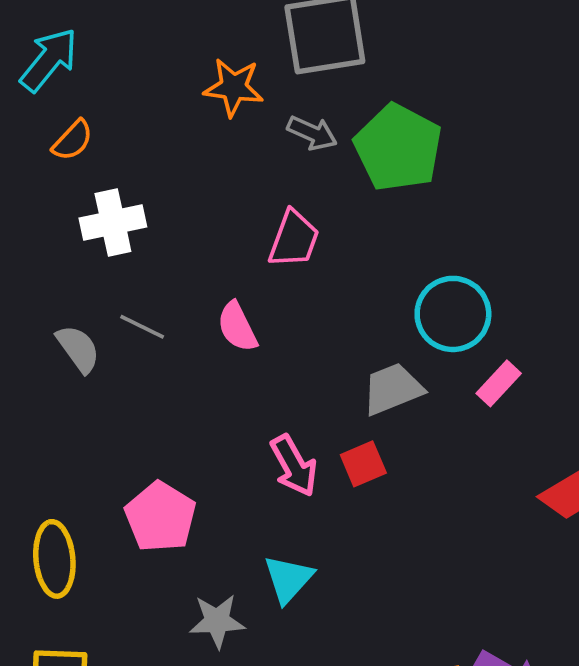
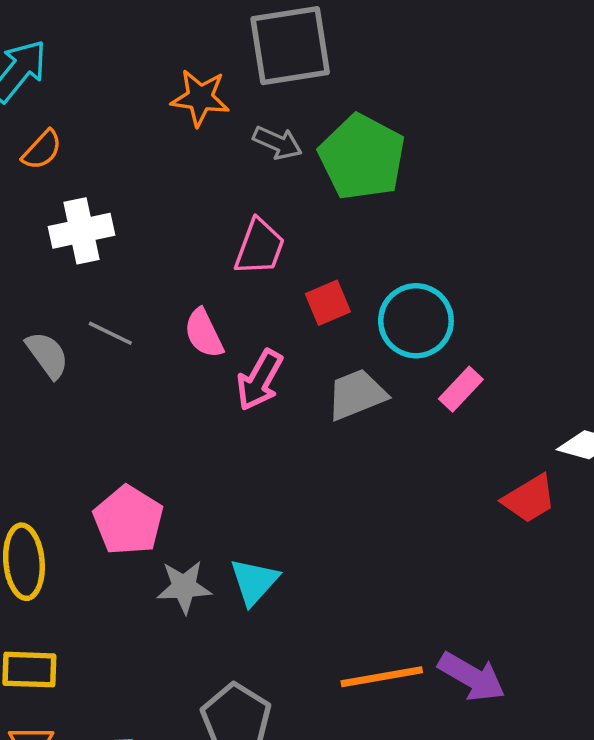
red square: (363, 464) -> (328, 303), moved
pink arrow: (294, 466) -> (260, 380), moved, turned 58
gray star: (217, 621) -> (184, 587), moved

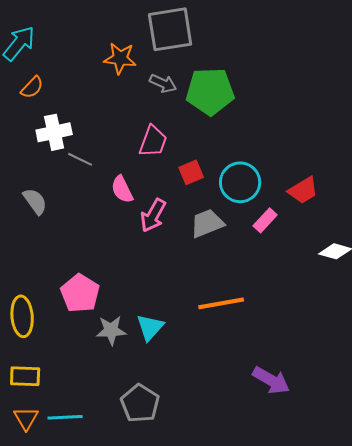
green pentagon: (362, 157) -> (210, 91), turned -30
gray line: (110, 333) -> (80, 159), moved
red trapezoid: (529, 499) -> (303, 190), moved
orange line: (382, 677) -> (221, 303), moved

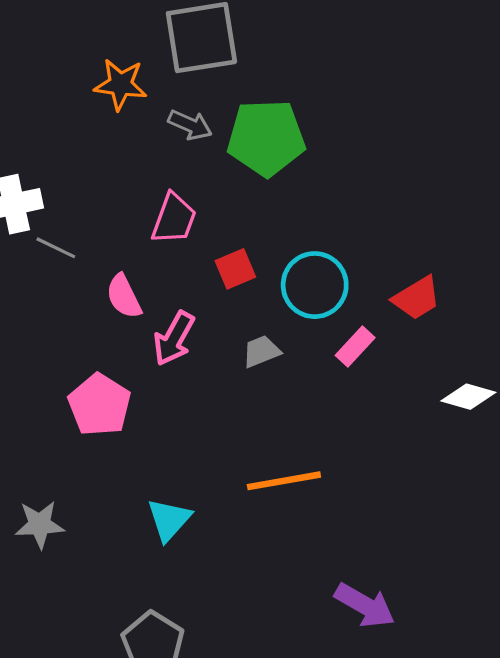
gray trapezoid: (207, 223) -> (261, 351), size x0.7
pink pentagon: (80, 293) -> (99, 405), moved
gray star: (111, 330) -> (40, 524), moved

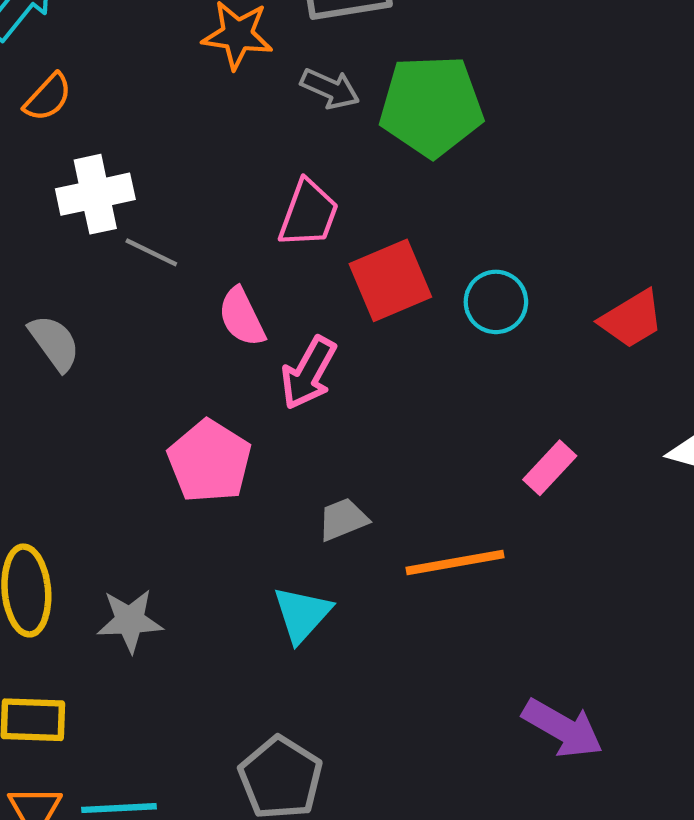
red square: (235, 269) -> (390, 280), size x1.5
cyan circle: (315, 285) -> (496, 302), size x0.7
pink rectangle: (355, 347) -> (550, 468), moved
gray trapezoid: (261, 351) -> (343, 519), moved

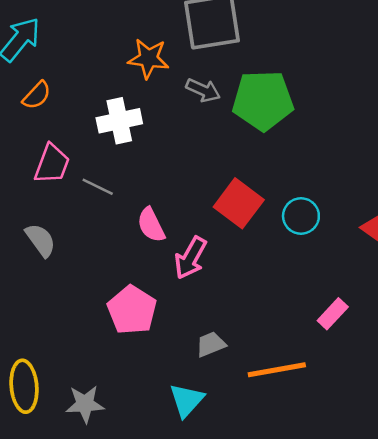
white cross: (95, 194) -> (119, 121), moved
pink trapezoid: (309, 214) -> (52, 164), moved
red square: (390, 280) -> (239, 203), turned -30

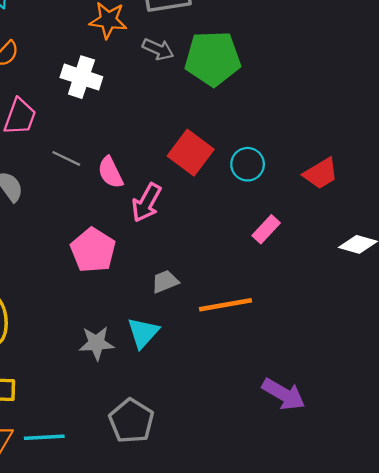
white cross: (119, 121) -> (81, 77), turned 30
gray line: (98, 187) -> (66, 158), moved
pink rectangle: (333, 314) -> (266, 229), moved
gray star: (85, 404) -> (97, 343), moved

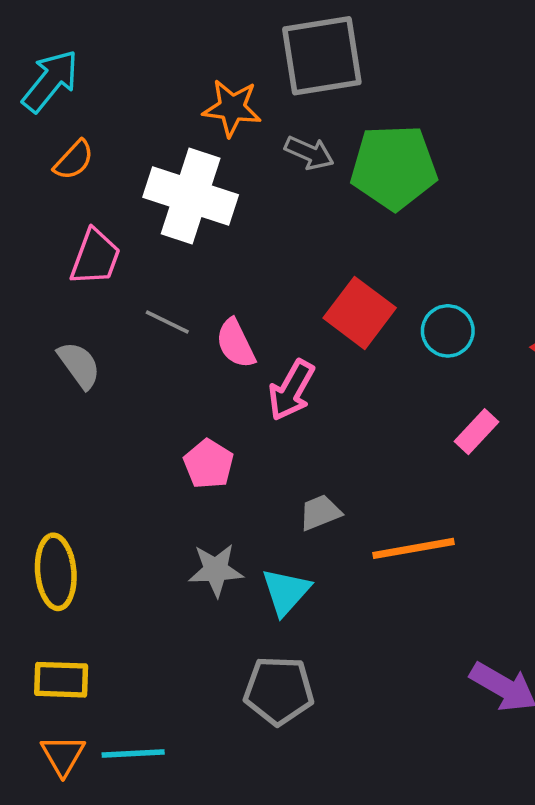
white cross: (81, 77) -> (191, 196), size x1.4
pink pentagon: (93, 250) -> (209, 464), size x0.7
gray star: (97, 343) -> (216, 570), moved
gray pentagon: (131, 421) -> (279, 691), moved, turned -30

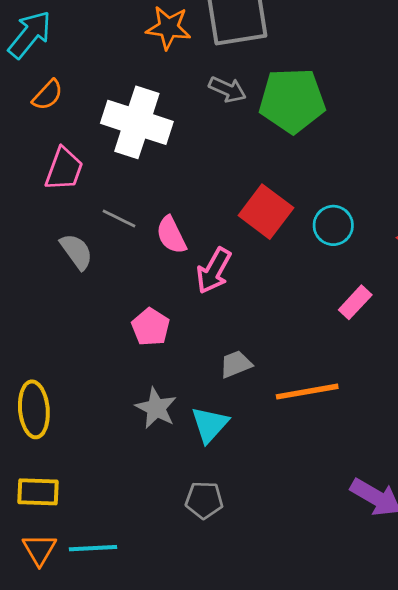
orange star: (232, 108) -> (168, 28), moved
gray semicircle: (79, 365) -> (76, 251), moved
gray star: (216, 570) -> (156, 408), turned 30
gray pentagon: (279, 691) -> (204, 500), size x0.7

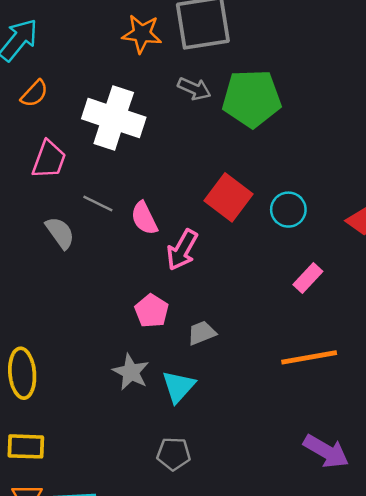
pink pentagon: (151, 327) -> (152, 311), moved
orange line: (307, 392) -> (309, 357), moved

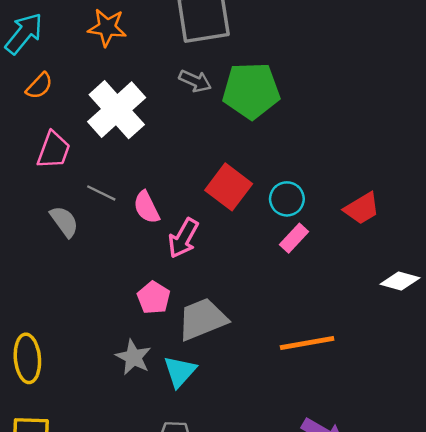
orange star: (142, 34) -> (107, 28), moved
white cross: (114, 118) -> (117, 110), turned 30
pink rectangle: (308, 278) -> (294, 238), moved
gray trapezoid: (202, 333) -> (202, 319), size x1.8

